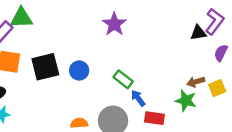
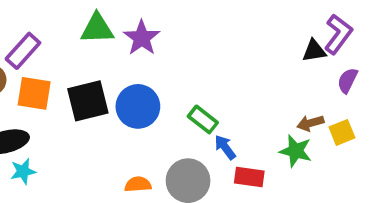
green triangle: (21, 18) -> (97, 29), moved
purple star: (114, 24) -> (142, 38), moved
blue circle: (79, 70) -> (138, 106), size x1.5

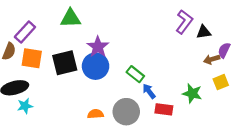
purple L-shape: (338, 34) -> (184, 22), moved
purple star: (142, 38) -> (98, 47), moved
brown arrow: (310, 123) -> (212, 59), moved

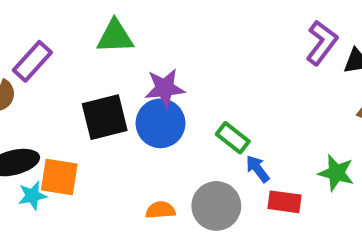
purple star: (98, 47) -> (165, 88), turned 30
orange square: (32, 58) -> (59, 177), moved

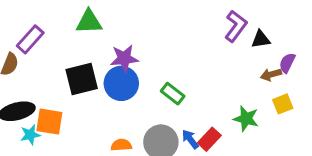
blue arrow: (258, 169) -> (190, 139), moved
red rectangle: (284, 202) -> (209, 139), turned -55

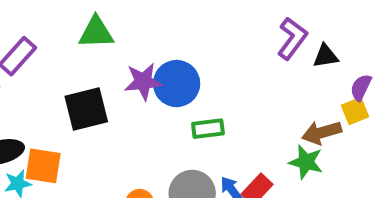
brown arrow: (271, 75) -> (322, 133), moved, size x1.4
blue circle: (121, 83) -> (177, 84), moved
green rectangle: (173, 94) -> (208, 129), turned -45
yellow square: (283, 104) -> (355, 111), moved

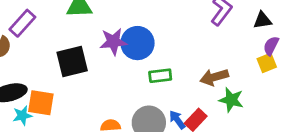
black triangle: (326, 56) -> (262, 20), moved
brown arrow: (322, 133) -> (214, 77), moved

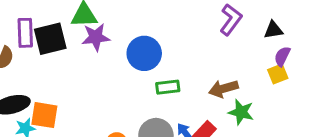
purple rectangle: (22, 23) -> (25, 33), turned -44
purple star: (113, 42) -> (96, 37), moved
black square: (72, 62) -> (50, 39), moved

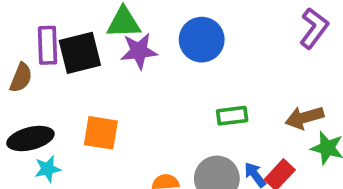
blue circle: (144, 53) -> (202, 40), moved
orange square: (44, 115) -> (101, 133), moved

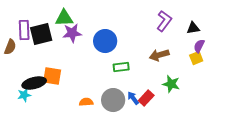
blue circle: (202, 40) -> (105, 41), moved
brown arrow: (304, 118) -> (159, 55), moved
black ellipse: (30, 139) -> (34, 83), moved

